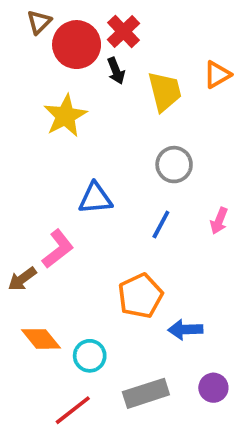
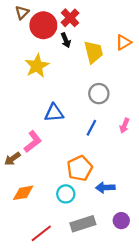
orange diamond: (41, 339) -> (23, 193), turned -60
cyan circle: (90, 356) -> (66, 194), moved

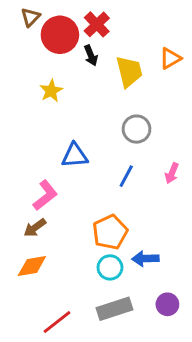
yellow star: (37, 66) -> (51, 91), size x0.7
brown arrow: (12, 159) -> (35, 228), moved
cyan circle: (66, 194) -> (110, 267), moved

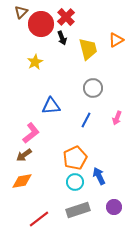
blue arrow: (145, 259) -> (99, 176), turned 66

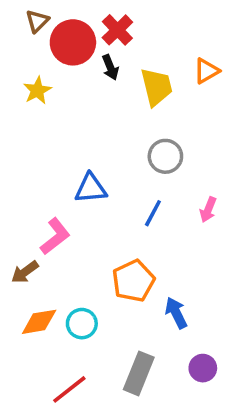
yellow star: (35, 62) -> (37, 90), moved
brown arrow: (24, 155) -> (25, 272), moved
cyan circle: (75, 182) -> (82, 324), moved
gray rectangle: (78, 210) -> (139, 373), turned -50

